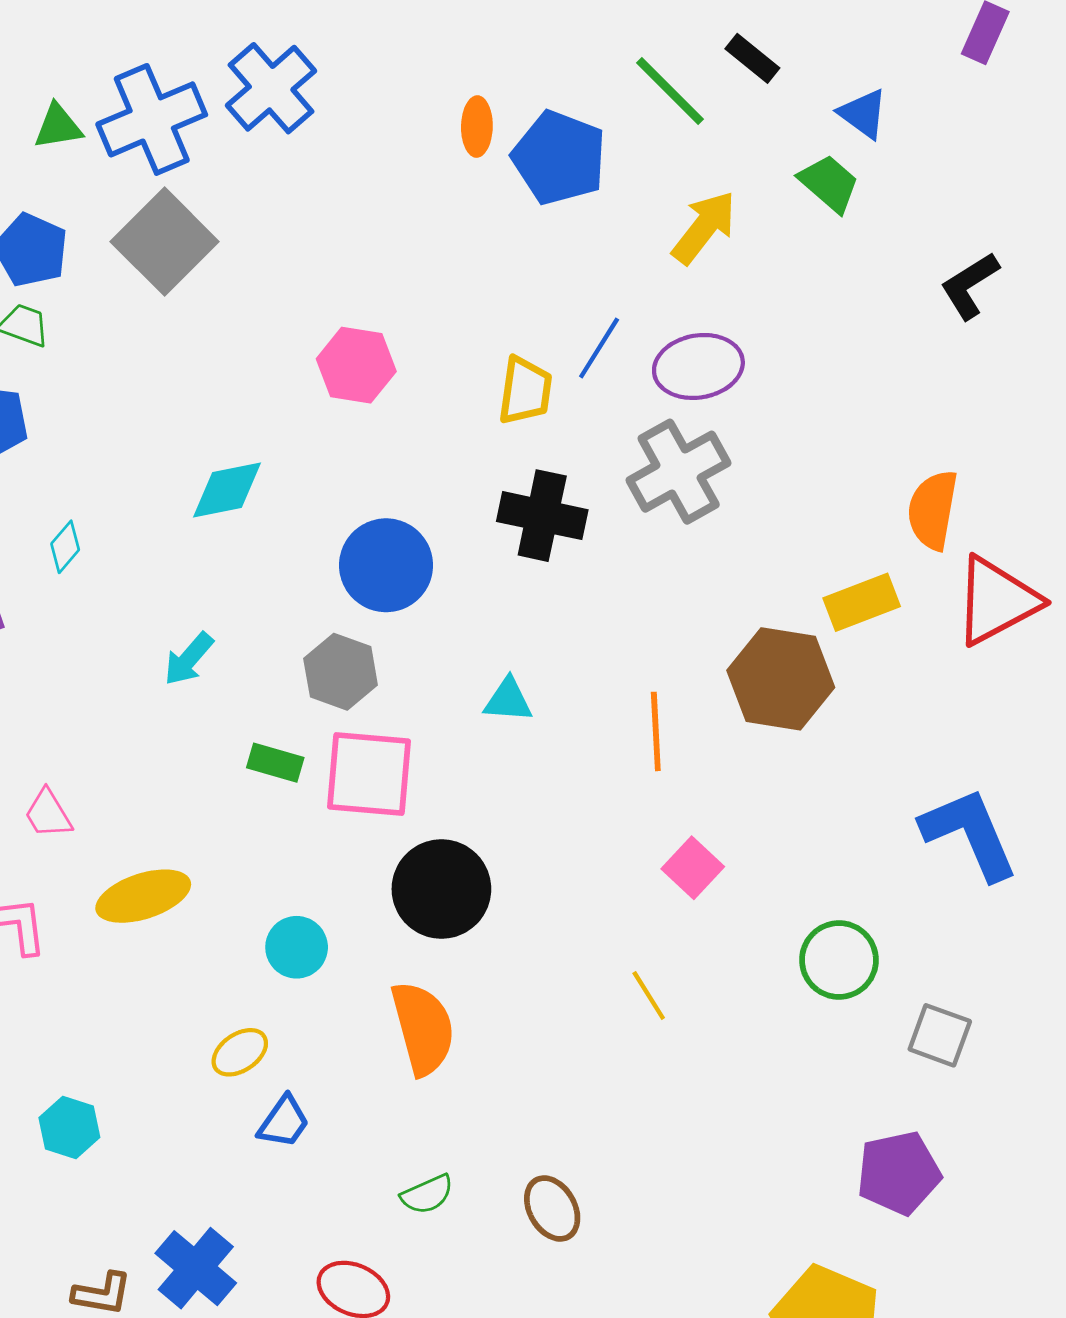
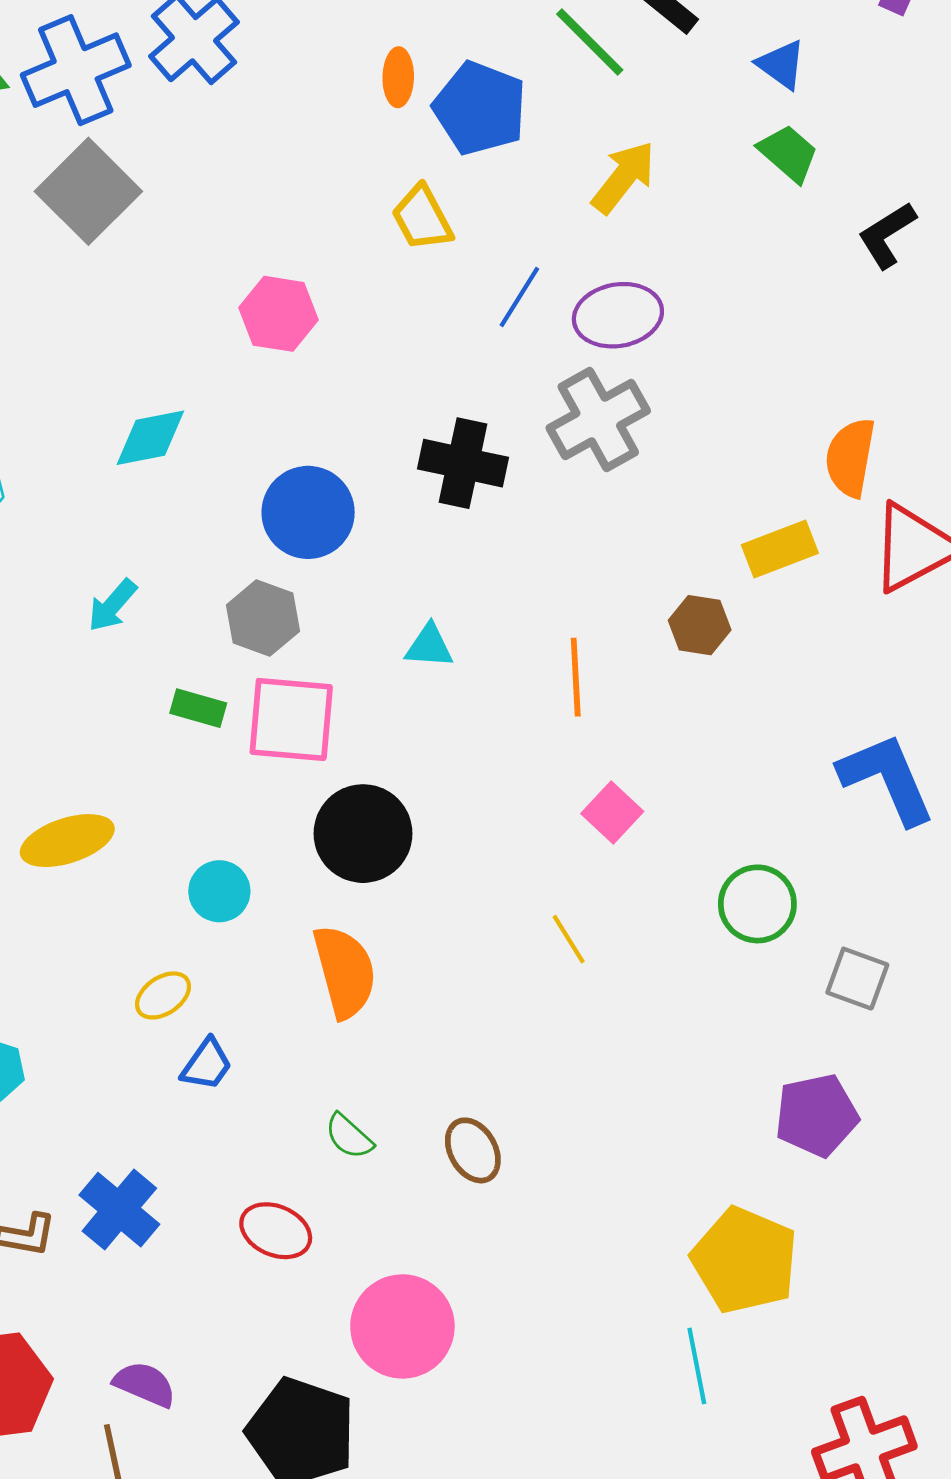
green trapezoid: (829, 183) -> (788, 153), moved
yellow trapezoid: (525, 391) -> (422, 218), moved, turned 144
brown hexagon: (781, 679) -> (700, 625), size x0.6
green semicircle: (427, 1194) -> (349, 1136), turned 66

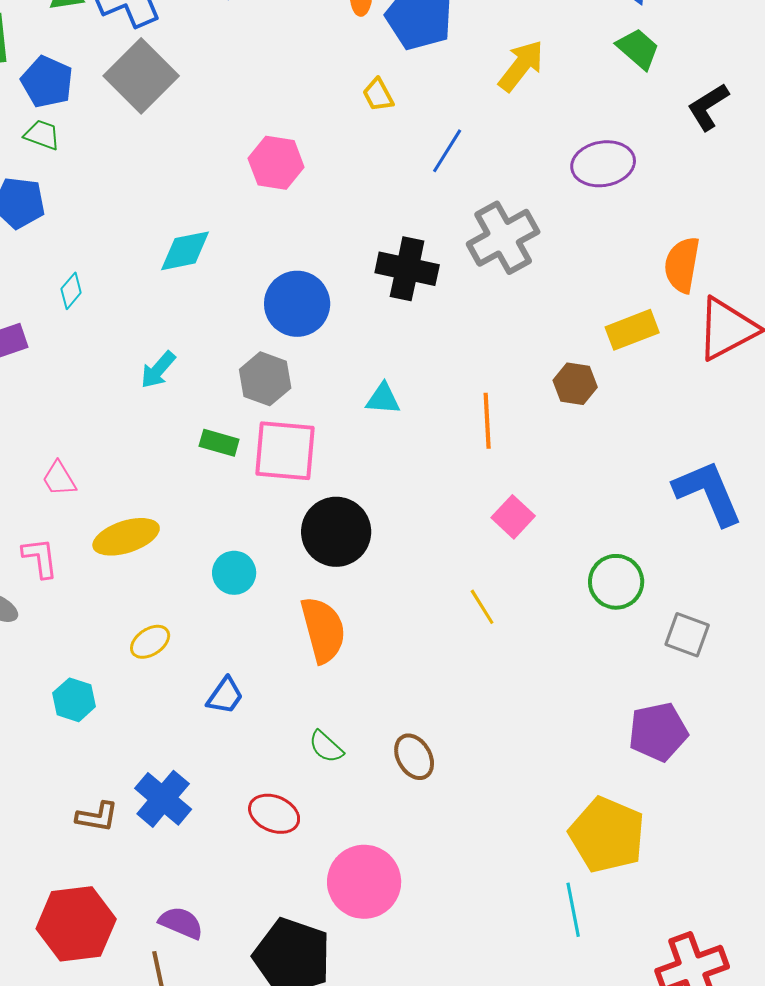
yellow trapezoid: (422, 218) -> (378, 95), size x0.7
purple ellipse: (618, 315) -> (603, 164), moved
yellow ellipse: (163, 995) -> (150, 642), moved

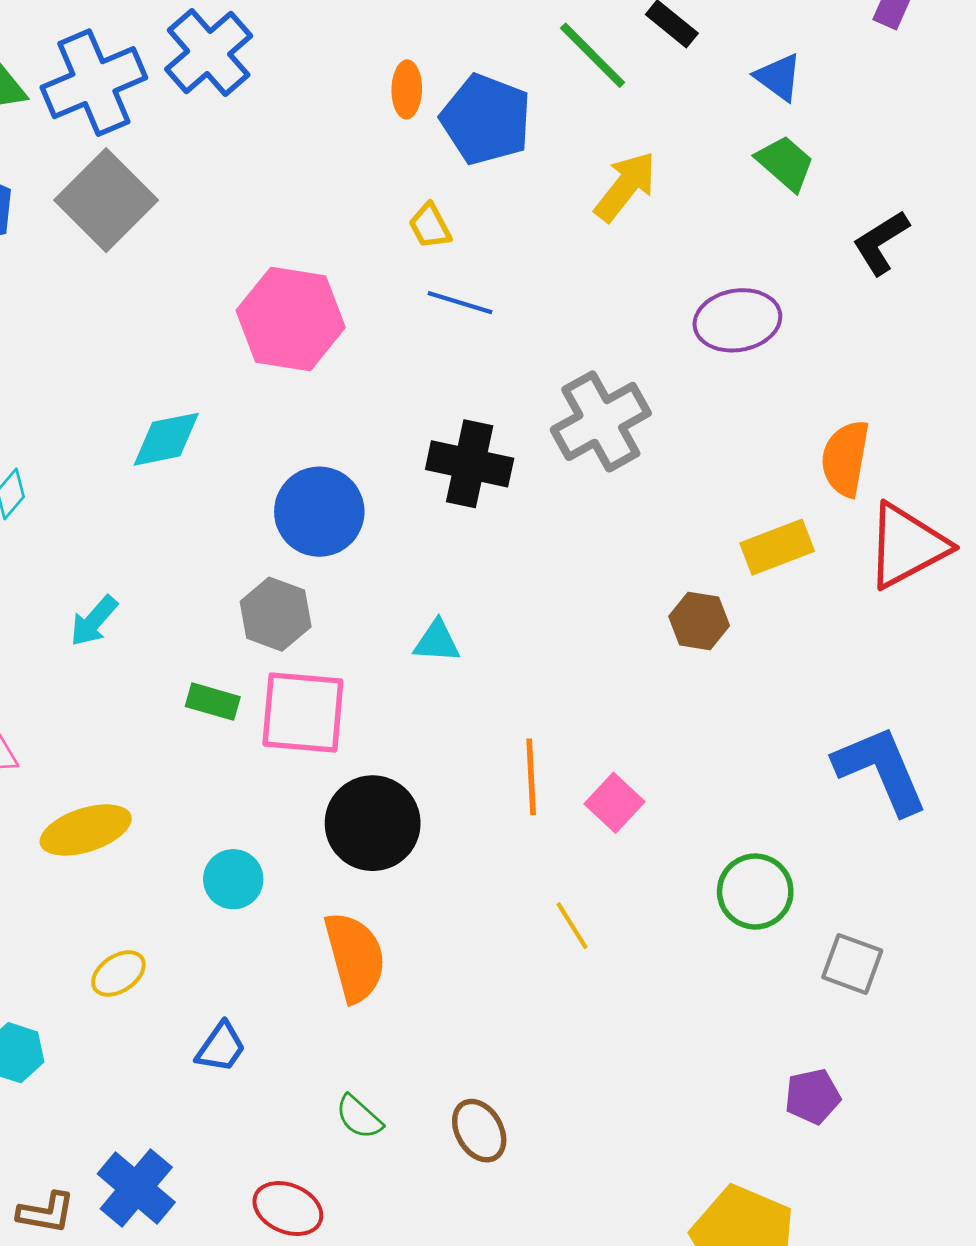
blue line: (447, 151) -> (460, 303), moved, turned 75
pink hexagon: (276, 163) -> (291, 319), size x1.4
cyan arrow: (158, 370) -> (94, 621), moved
orange line: (487, 421) -> (531, 777), moved
purple pentagon: (658, 732) -> (813, 1096), size x0.7

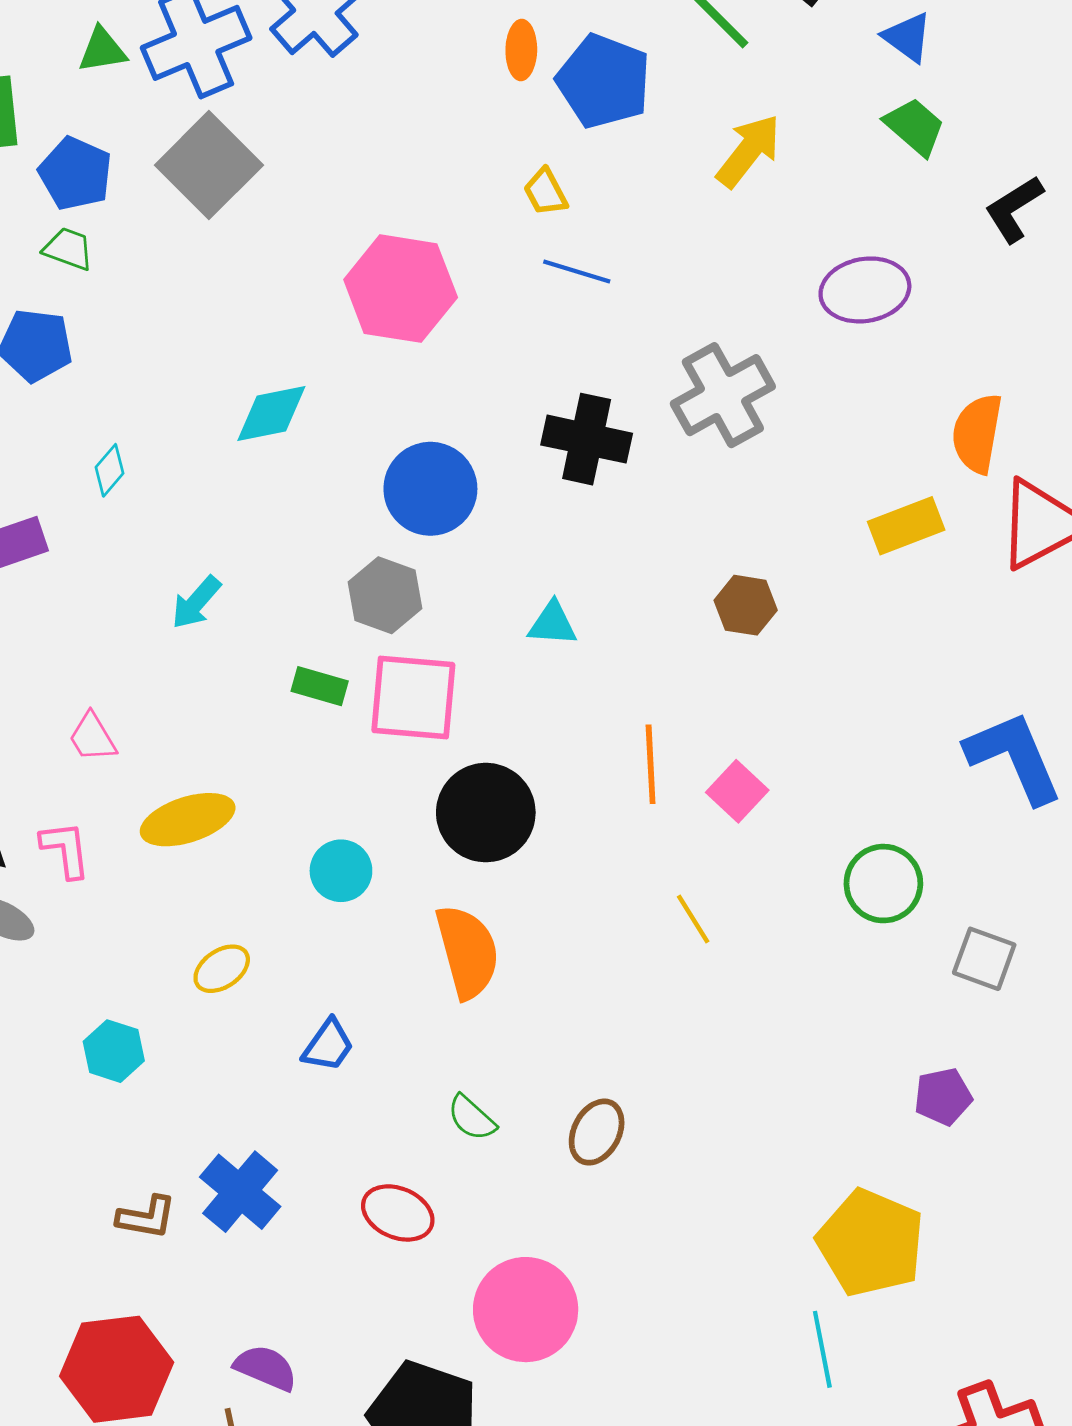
brown hexagon: (699, 621) -> (746, 605), moved
brown ellipse: (479, 1131) -> (597, 1132), turned 58

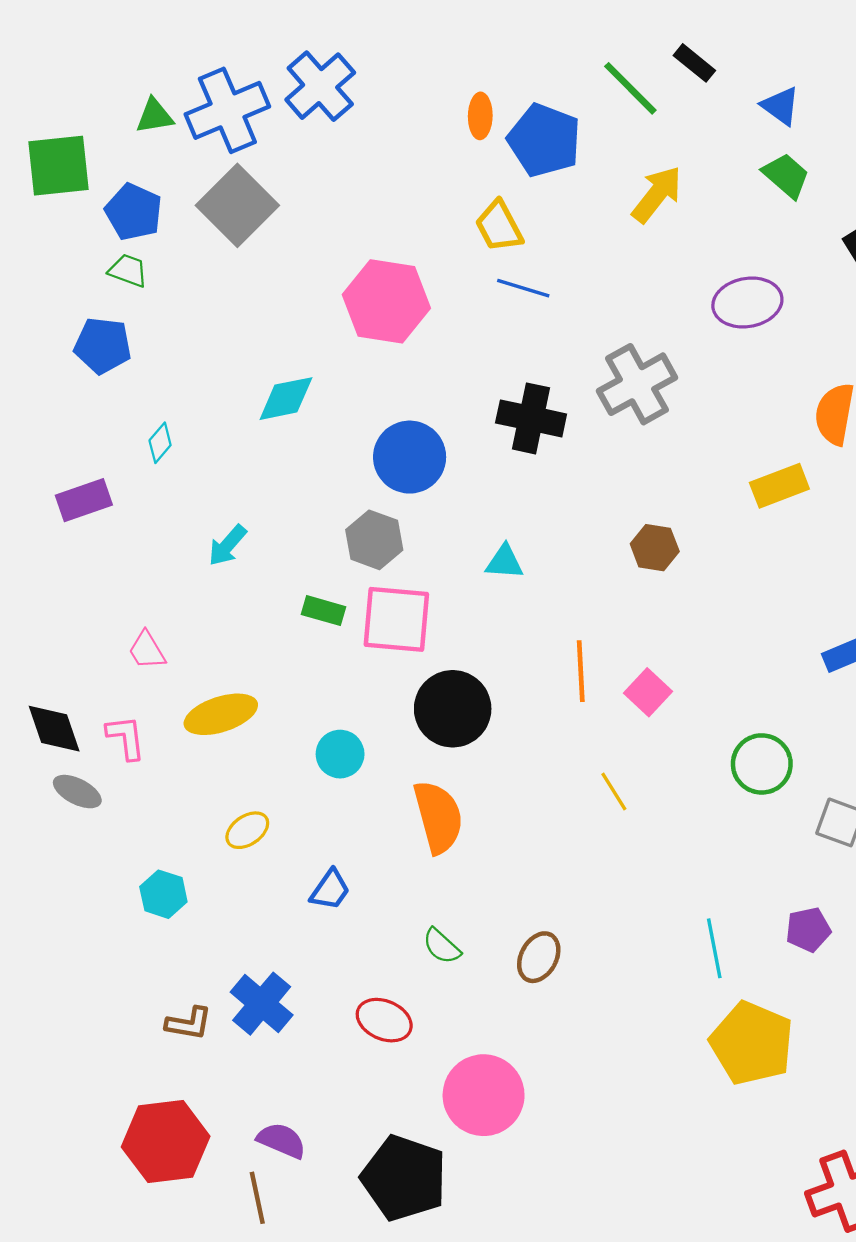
yellow trapezoid: (545, 192) -> (499, 226), size x1.4
cyan line: (822, 1349) -> (714, 948), moved

